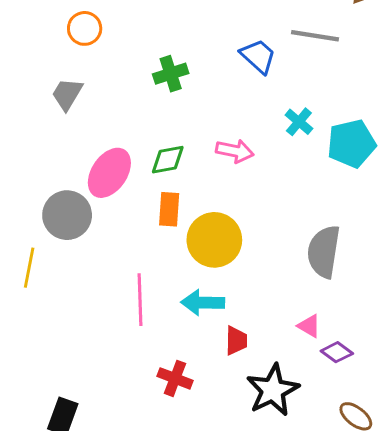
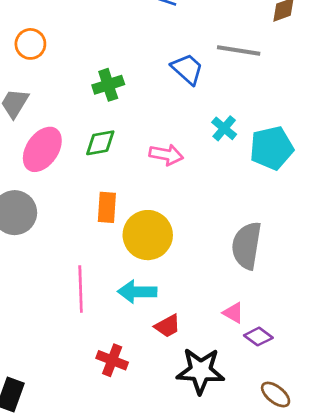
green diamond: (168, 160) -> (100, 143), moved
pink ellipse: (109, 173) -> (42, 149), moved
red trapezoid: (236, 340) -> (167, 326), turned 60
black star: (273, 390) -> (200, 371), turned 30

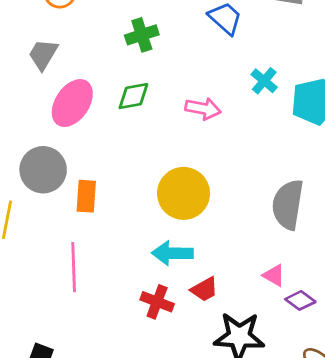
orange rectangle: (107, 207) -> (86, 196), moved
pink line: (81, 289) -> (74, 267), moved
red cross: (112, 360) -> (157, 302), moved

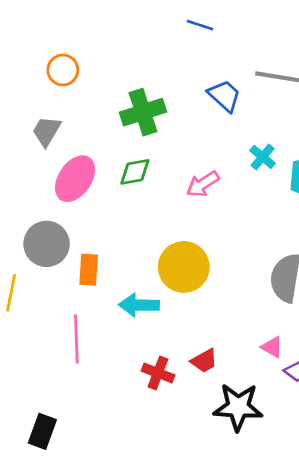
green cross: (142, 35) -> (143, 112), size x1.4
pink arrow: (203, 109) -> (203, 184), turned 136
cyan arrow: (172, 253) -> (139, 305), moved

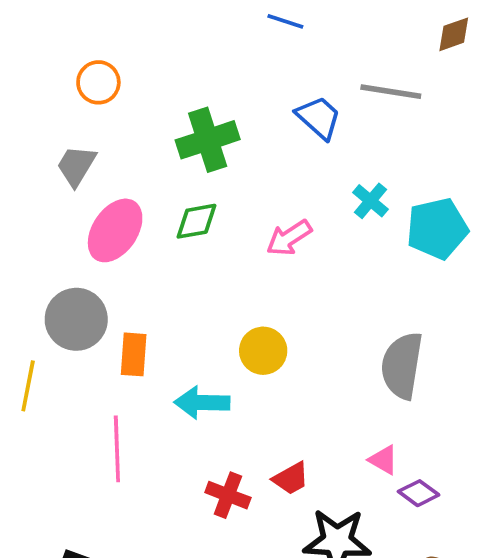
yellow circle: (184, 267) -> (263, 351), size x0.7

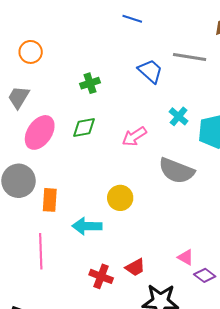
green cross: (208, 140) -> (90, 83), size x0.6
gray semicircle: (402, 366) -> (177, 171), moved, turned -78

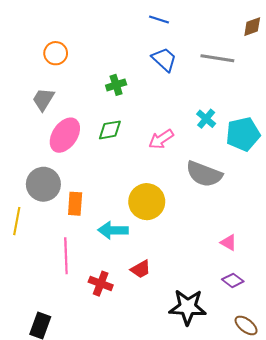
blue trapezoid: (150, 71) -> (164, 59), moved
yellow circle: (120, 198) -> (147, 202), size x1.4
pink triangle: (186, 257) -> (229, 243), moved
red trapezoid: (135, 267) -> (141, 269), moved
red cross: (101, 276) -> (101, 284), moved

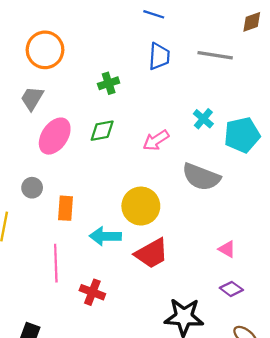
orange circle: (56, 53) -> (45, 50), size x1.5
blue trapezoid: (164, 59) -> (159, 56), turned 52
gray circle: (43, 184) -> (32, 188), size x0.6
red trapezoid: (141, 269) -> (152, 253), moved, size x1.6

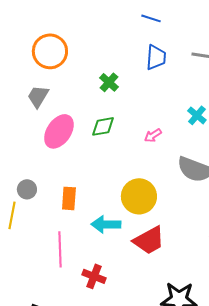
green cross: (109, 83) -> (109, 82), turned -30
pink arrow: (156, 140) -> (153, 135), size x0.7
gray circle: (32, 188) -> (27, 189), moved

